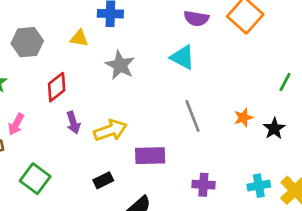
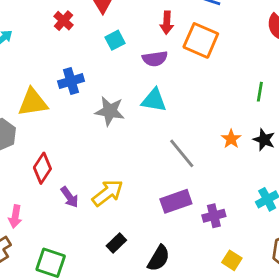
yellow triangle: (79, 38) -> (33, 102), moved, size x1.6
gray star: (120, 65) -> (110, 111), moved
purple rectangle: (150, 156) -> (176, 201), moved

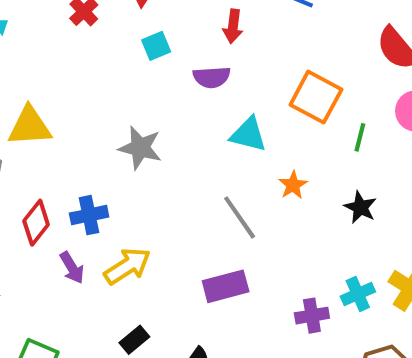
orange square: (201, 40) -> (316, 97), moved
blue cross: (71, 81) -> (89, 215), moved
cyan triangle: (154, 100) -> (248, 134), moved
orange star: (231, 139) -> (293, 185), moved
purple cross: (214, 216) -> (312, 316), moved

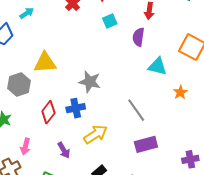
purple semicircle: (212, 77) -> (138, 37), turned 102
gray star: (140, 148) -> (90, 82), moved
gray line: (240, 217) -> (136, 110), moved
purple arrow: (72, 268) -> (64, 150), moved

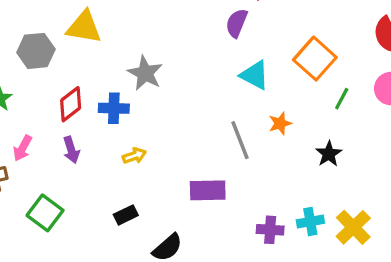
gray line: (136, 110) -> (240, 140), moved
yellow arrow: (95, 134) -> (134, 156), size x0.6
purple arrow: (64, 150) -> (71, 150), moved

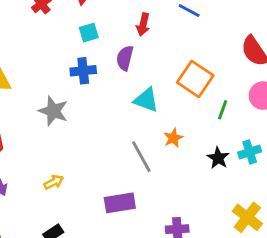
blue cross: (114, 108) -> (83, 71), moved
cyan cross: (310, 222) -> (250, 152), moved

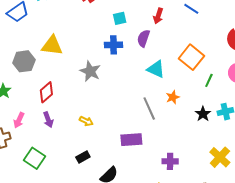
yellow arrow: (54, 182) -> (86, 121), turned 48

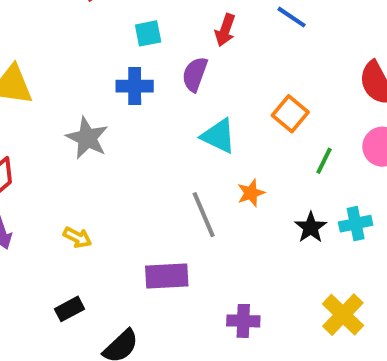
orange square: (192, 57) -> (290, 114), size x0.7

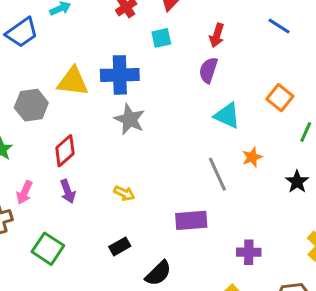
red arrow: (225, 30) -> (217, 35), moved
cyan square: (148, 33) -> (161, 38), moved
blue cross: (135, 86) -> (120, 75), moved, size x1.4

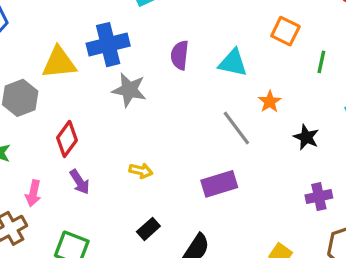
purple semicircle: (208, 70) -> (180, 55), moved
black star: (297, 182) -> (306, 137), moved
purple cross: (249, 252) -> (319, 197), moved

